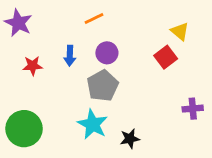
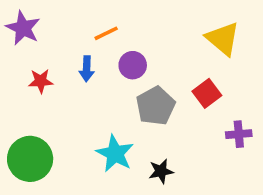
orange line: (94, 19) -> (106, 33), moved
yellow triangle: (180, 31) -> (223, 39), size x1.5
red square: (166, 57) -> (207, 93), moved
gray pentagon: (103, 86) -> (156, 106), moved

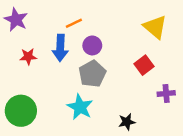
blue arrow: (87, 69) -> (60, 48), size x1.5
gray pentagon: (156, 106) -> (92, 74), moved
black star: (161, 171) -> (127, 122), moved

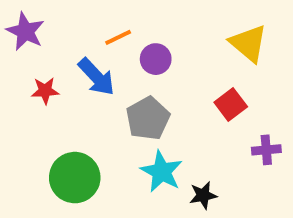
purple circle: (92, 45) -> (156, 59), moved
blue arrow: (60, 48) -> (96, 77), turned -45
cyan star: (80, 107) -> (162, 172), moved
green circle: (21, 111) -> (75, 178), moved

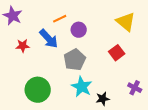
purple cross: (266, 150) -> (135, 88), moved, turned 32

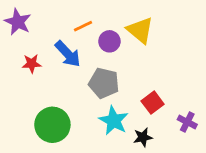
yellow triangle: (126, 22) -> (140, 30), moved
red square: (117, 53) -> (153, 103), moved
gray pentagon: (75, 60) -> (104, 83), turned -30

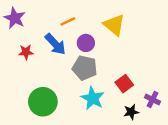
purple circle: (109, 41) -> (86, 43), moved
black star: (143, 137) -> (131, 112), moved

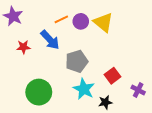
purple circle: (86, 43) -> (81, 21), moved
gray pentagon: (85, 68) -> (77, 61), turned -30
black star: (131, 112) -> (105, 102), moved

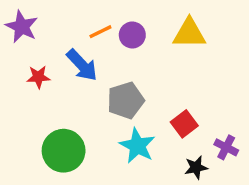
yellow triangle: (103, 22) -> (189, 33), moved, turned -40
black star: (105, 102) -> (196, 167), moved

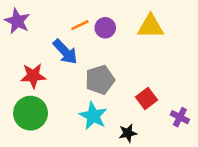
red star: (38, 77) -> (33, 76), moved, size x1.4
cyan star: (137, 146) -> (93, 116), moved
green circle: (64, 151) -> (31, 113), moved
black star: (196, 167) -> (128, 133), moved

